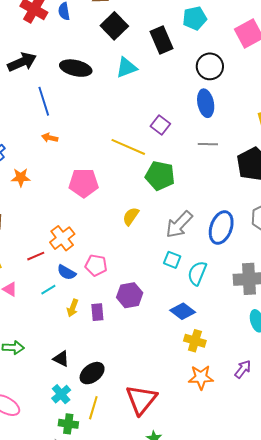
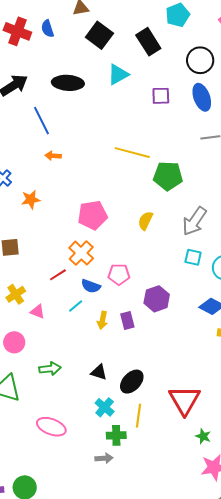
purple square: (160, 125) -> (161, 96), moved, turned -30
pink pentagon: (84, 183) -> (93, 215), moved

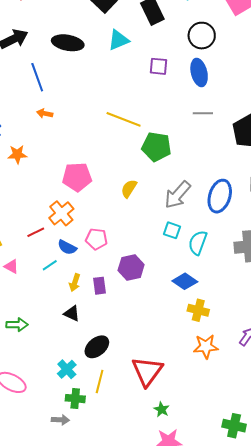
black triangle: (99, 372) -> (72, 313), moved

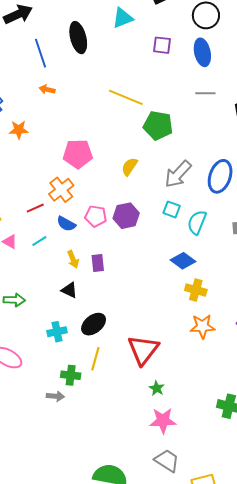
black ellipse: (68, 43) -> (78, 38), moved, turned 64
cyan line: (50, 265) -> (39, 241), moved
purple hexagon: (131, 267) -> (126, 216), moved
yellow arrow: (75, 283) -> (73, 259), turned -42
cyan cross: (67, 369) -> (57, 332), moved, turned 30

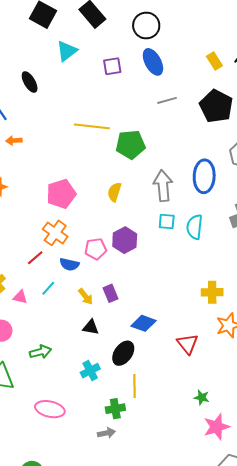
black ellipse: (78, 38) -> (30, 82), size x0.7
gray arrow: (178, 174) -> (163, 186), turned 148
blue diamond: (183, 261) -> (144, 323), moved
red triangle: (143, 350) -> (188, 344), moved, size x0.7

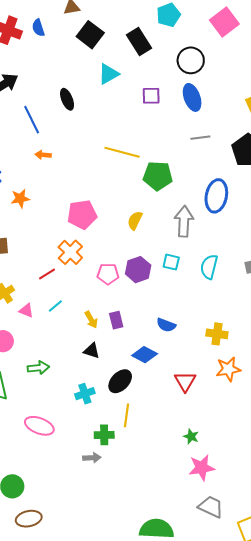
blue ellipse: (204, 176) -> (216, 196), moved
cyan square: (167, 222) -> (171, 262), moved
blue semicircle: (69, 264) -> (166, 325), moved

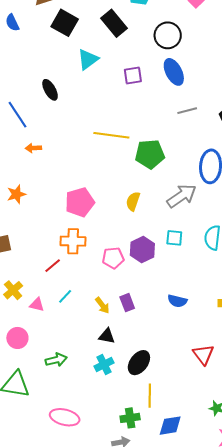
gray arrow: (184, 221) -> (182, 196), turned 60
orange cross: (70, 252) -> (73, 241), turned -35
blue diamond: (145, 355) -> (170, 426), moved, turned -30
cyan cross: (85, 394) -> (104, 365), moved

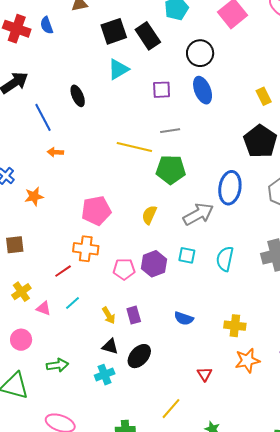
black square: (65, 23) -> (114, 31), moved, turned 36
gray line: (187, 111) -> (170, 131), moved
red triangle: (203, 354) -> (205, 374), size x0.7
black ellipse: (139, 363) -> (139, 356), moved
yellow line: (150, 396) -> (171, 409), moved, turned 35

